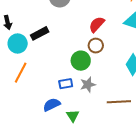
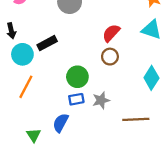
green circle: (81, 61) -> (77, 77), moved
blue semicircle: (52, 105) -> (61, 123), turned -36
green triangle: (73, 116) -> (34, 135), moved

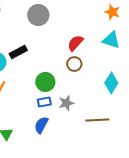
blue semicircle: (61, 123) -> (41, 125), moved

